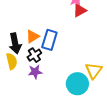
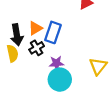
purple star: (35, 72) -> (56, 63), moved
cyan circle: (77, 84) -> (60, 80), moved

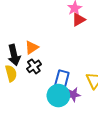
blue rectangle: (53, 32) -> (62, 80), moved
purple star: (56, 63) -> (73, 95), moved

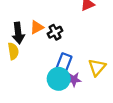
black cross: (34, 66) -> (55, 32), moved

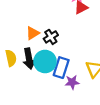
black arrow: (18, 33) -> (29, 59), moved
cyan circle: (59, 79) -> (45, 62), moved

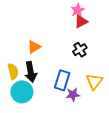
black cross: (51, 37) -> (80, 50), moved
cyan circle: (45, 62) -> (22, 92), moved

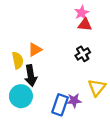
red triangle: (81, 22) -> (85, 25), turned 32
yellow semicircle: (13, 71) -> (18, 60), moved
blue rectangle: (62, 80) -> (60, 105), moved

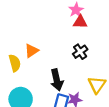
black arrow: (31, 76) -> (57, 80), moved

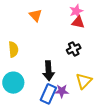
orange triangle: (31, 51) -> (36, 15), moved, turned -48

